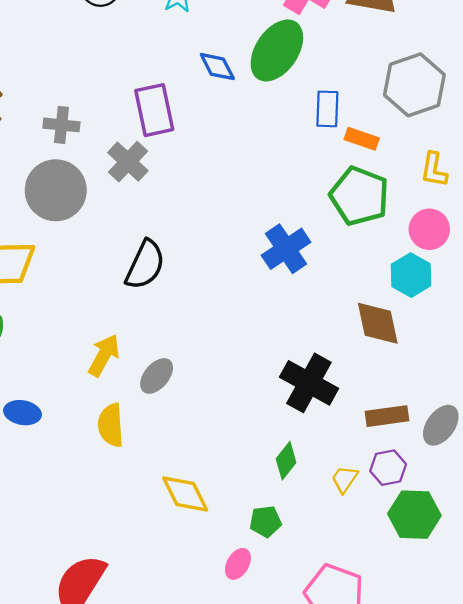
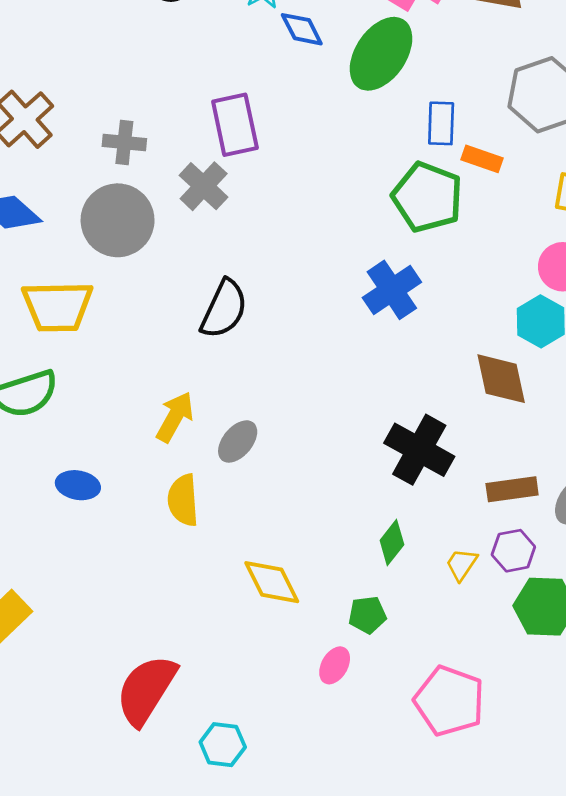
blue diamond: (217, 67) -> (302, 29), moved
green pentagon: (359, 196) -> (427, 197), moved

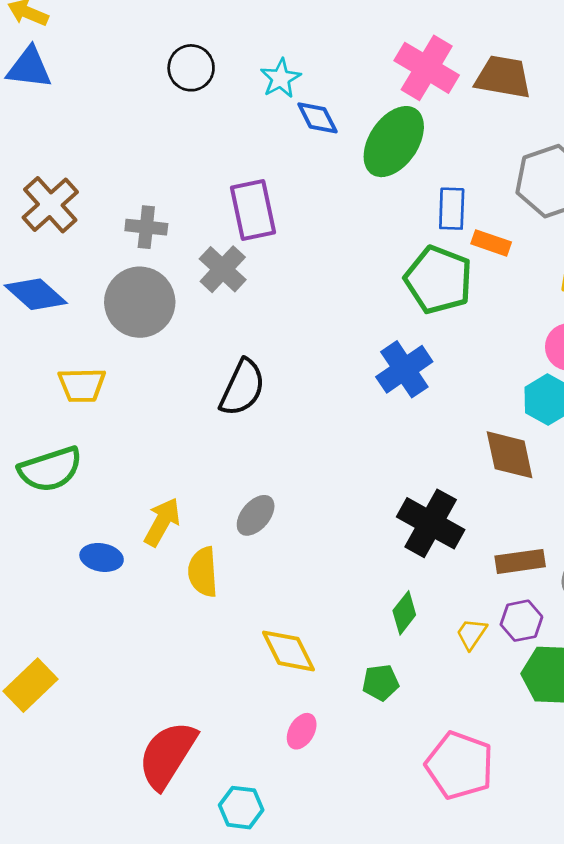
yellow trapezoid: (57, 306) -> (82, 385), size x0.7
yellow arrow: (175, 417) -> (162, 522), moved
pink ellipse: (335, 665) -> (302, 731), moved

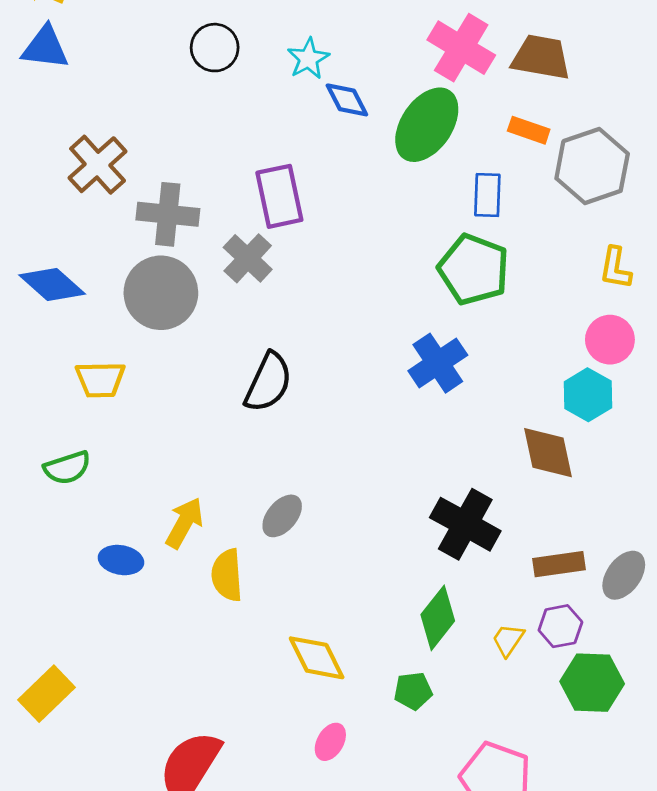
brown cross: (50, 205) -> (98, 165), moved
gray cross: (146, 227) -> (168, 214), size x1.4
orange rectangle: (491, 243) -> (529, 130), moved
green semicircle: (50, 469) -> (67, 468), size x0.7
green diamond: (404, 613) -> (438, 618), size x1.4

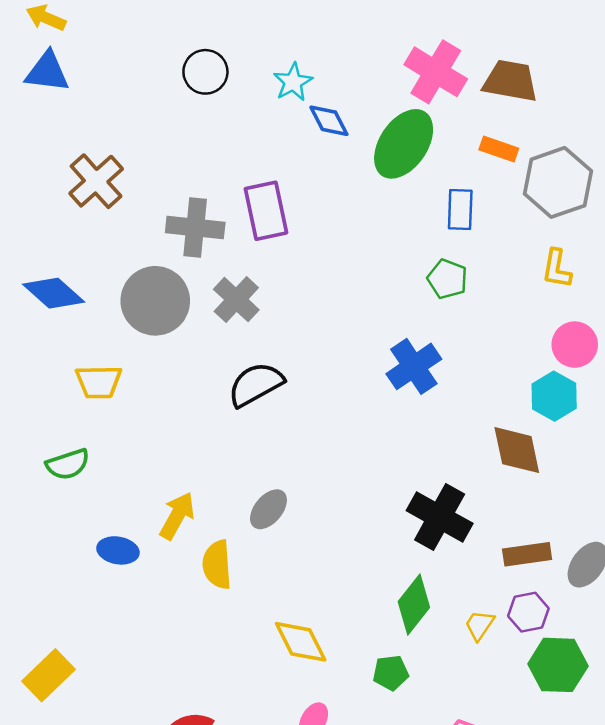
gray cross: (168, 214) -> (195, 228), moved
gray cross: (248, 258) -> (236, 300), moved
yellow L-shape: (615, 268) -> (557, 269), moved
green pentagon: (474, 269) -> (447, 279), size x0.6
black semicircle: (268, 382) -> (256, 384), turned -144

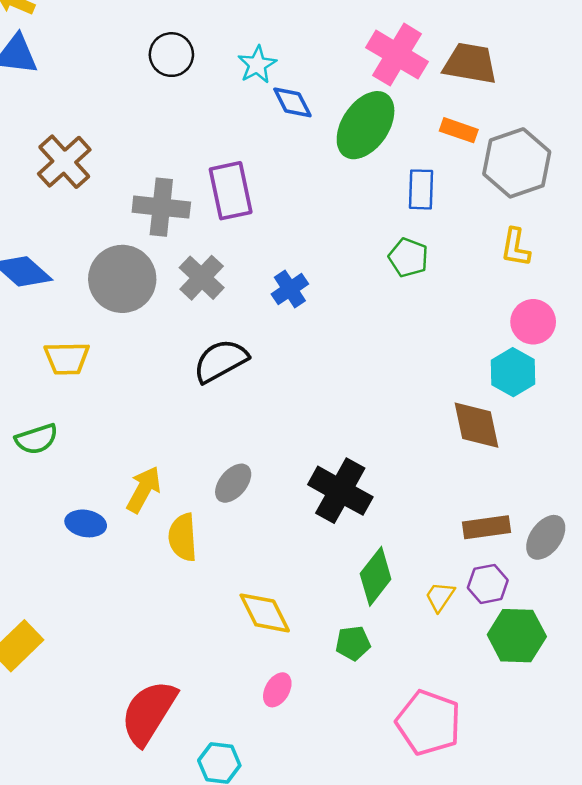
blue cross: (414, 366) -> (290, 289), moved, size x0.7
black cross: (440, 517) -> (340, 491), moved

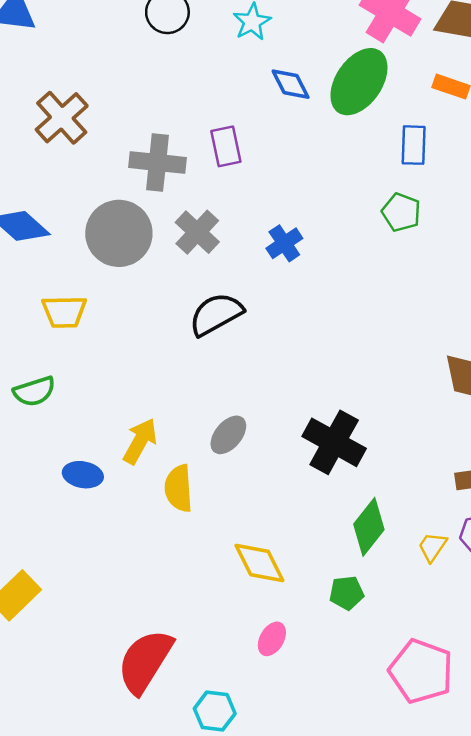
blue diamond: (292, 102) -> (291, 84), moved
purple rectangle: (231, 191) -> (226, 146), size x0.7

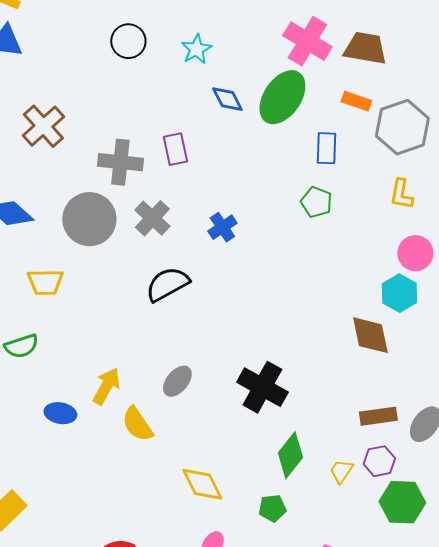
yellow semicircle: (179, 488) -> (137, 424), turned -30

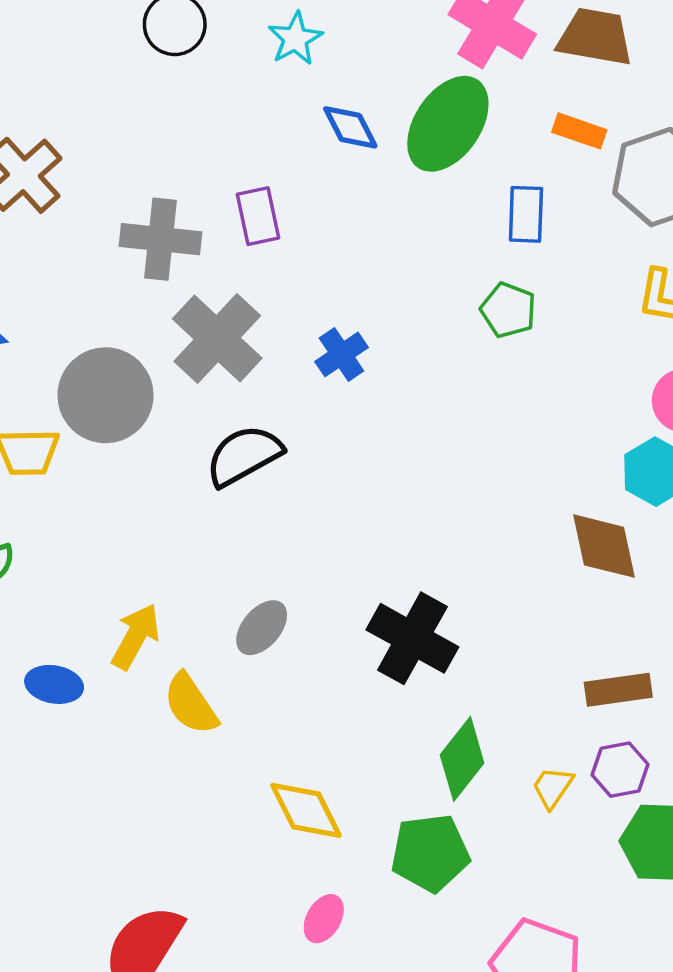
gray cross: (152, 218) -> (217, 338), size x1.4
gray circle: (89, 219) -> (105, 395), moved
green pentagon: (272, 508) -> (430, 853), size x1.6

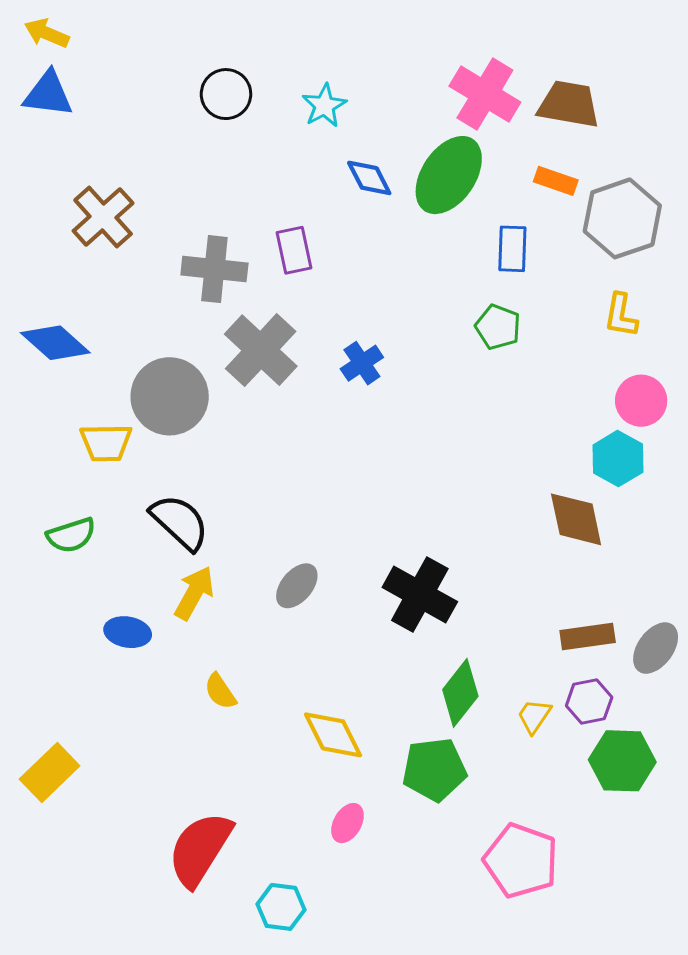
black semicircle: (244, 456) -> (180, 522), moved, turned 72
yellow semicircle: (191, 704) -> (220, 691), moved, size x0.7

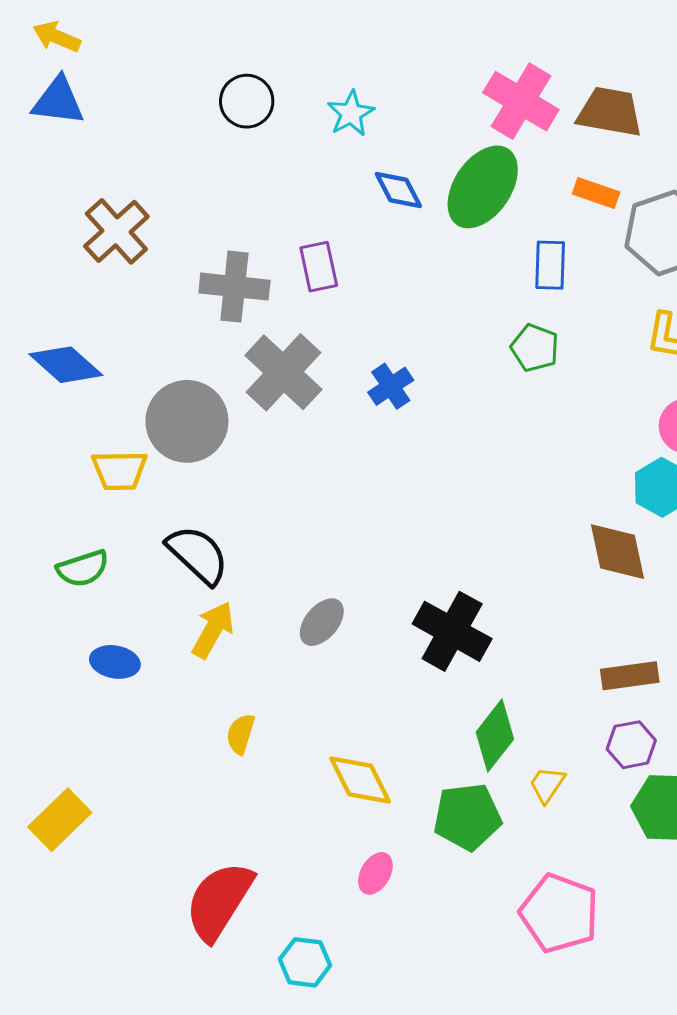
blue ellipse: (128, 632) -> (115, 662), moved
yellow semicircle: (220, 691) -> (241, 734), turned 51
yellow trapezoid: (534, 716) -> (547, 785), moved

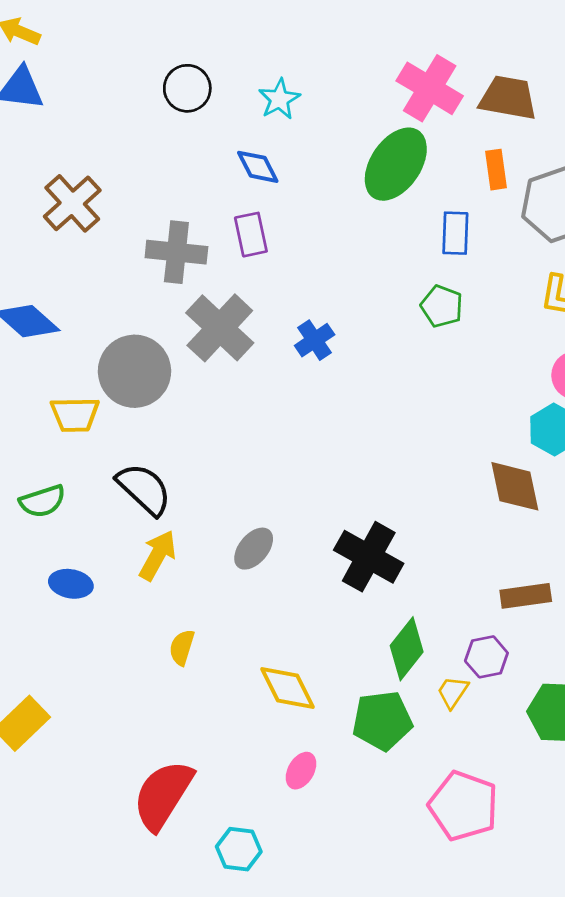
blue diamond: (398, 190) -> (258, 167), moved
orange rectangle: (596, 193) -> (496, 170), turned 63
purple hexagon: (631, 745) -> (486, 657), moved

